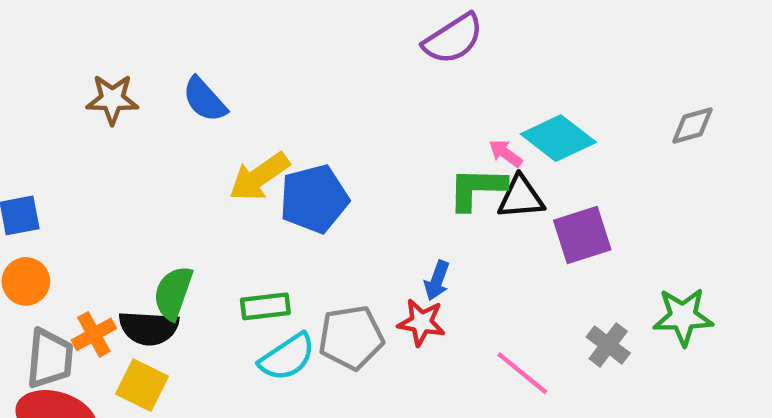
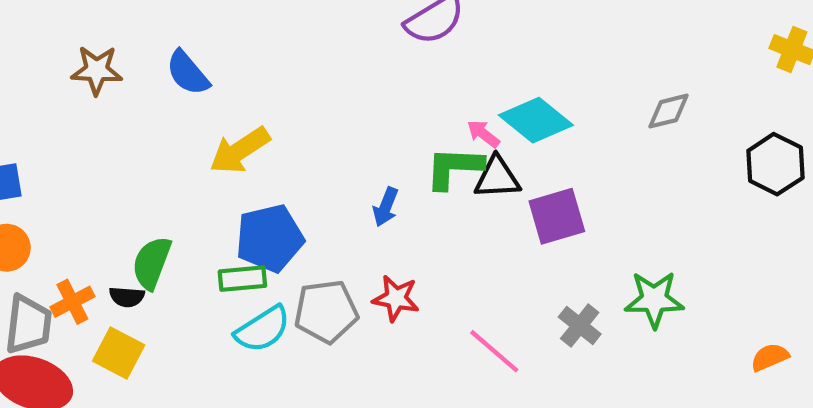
blue pentagon: (314, 199) -> (270, 238), moved
blue arrow: (437, 281) -> (386, 207), moved
black semicircle: (149, 328) -> (127, 297), size x0.6

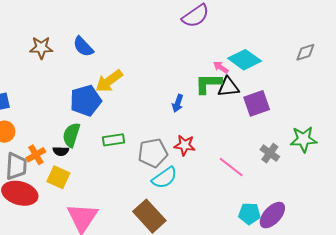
blue pentagon: (270, 238) -> (86, 101), moved
cyan semicircle: (263, 329) -> (164, 178), moved

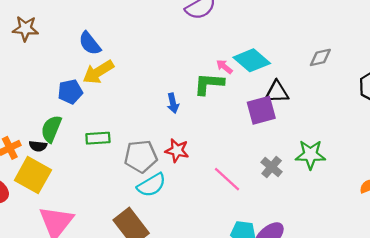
blue semicircle: (83, 47) -> (90, 43), moved
black triangle: (228, 87) -> (277, 92), moved
blue pentagon: (86, 101) -> (70, 92), size x0.7
blue arrow: (178, 103) -> (173, 103), turned -36
yellow square: (58, 177) -> (33, 175), size x1.4

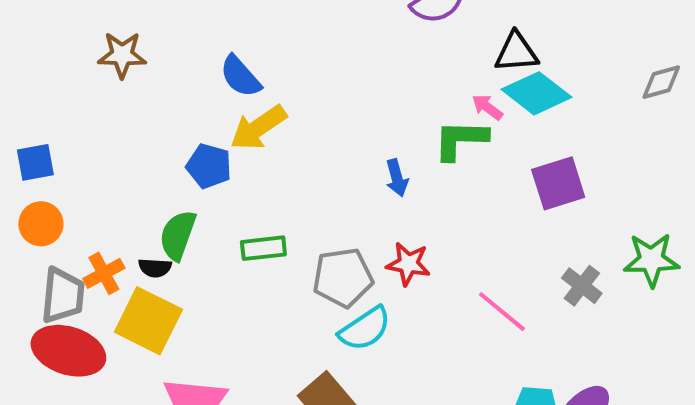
blue pentagon: (70, 92) -> (209, 166), turned 30
black triangle: (277, 92) -> (516, 52), moved

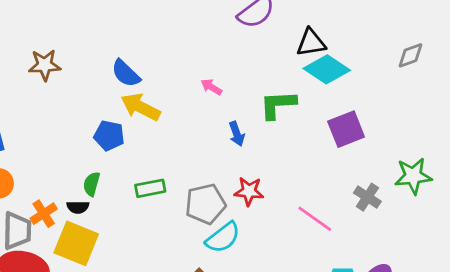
pink arrow: (487, 107) -> (211, 87), moved
yellow arrow: (258, 128) -> (140, 107), turned 66
green semicircle: (178, 235) -> (92, 184), size x0.7

